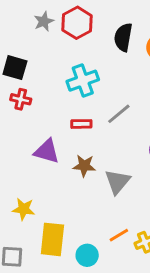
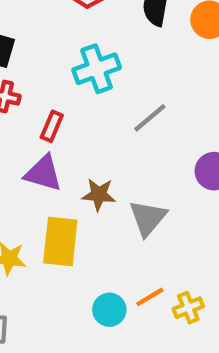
red rectangle: (81, 124) -> (52, 126), moved, turned -66
yellow rectangle: (52, 239) -> (60, 241), moved
cyan circle: (87, 255) -> (109, 310), moved

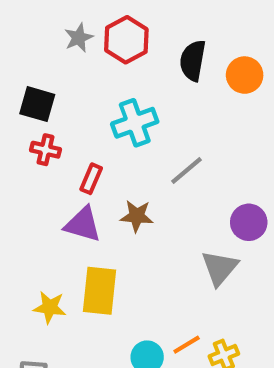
brown star: (99, 195) -> (137, 216), moved
gray triangle: (148, 218) -> (220, 268), moved

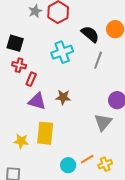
black semicircle: (193, 61) -> (90, 34), moved, turned 120
gray line: (187, 170) -> (98, 60), moved, turned -30
red rectangle: (91, 179) -> (31, 79), moved

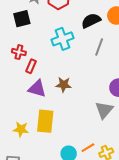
black semicircle: (90, 34) -> (91, 21), turned -66
black square: (15, 43) -> (22, 19), moved, turned -30

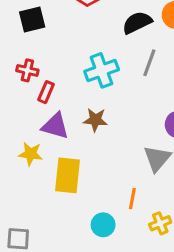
cyan cross: (63, 39) -> (102, 70), moved
yellow star: (21, 129) -> (31, 154), moved
orange line: (88, 148) -> (132, 199), moved, turned -48

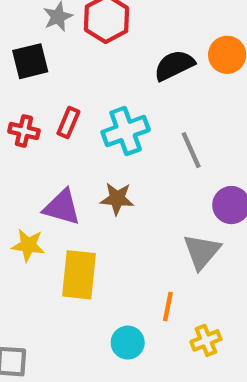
gray line: (149, 63) -> (191, 150), moved, turned -44
red rectangle: (46, 92) -> (68, 123), moved

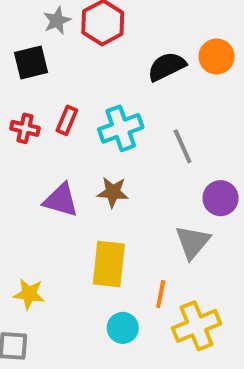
yellow star: (28, 245) -> (29, 294), moved
yellow rectangle: (79, 275) -> (109, 264), moved
yellow cross: (206, 340) -> (197, 326), size x1.6

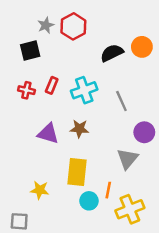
yellow star: (29, 294) -> (40, 190), moved
cyan circle: (123, 328) -> (89, 201), moved

